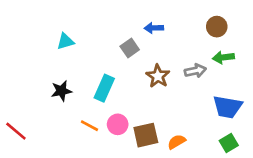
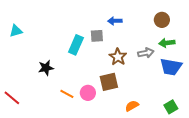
cyan triangle: (65, 41) -> (16, 31), moved
gray square: (130, 48) -> (97, 36), turned 32
cyan rectangle: (104, 88) -> (76, 45), moved
blue trapezoid: (227, 107) -> (171, 67), moved
brown square: (146, 135) -> (109, 82), moved

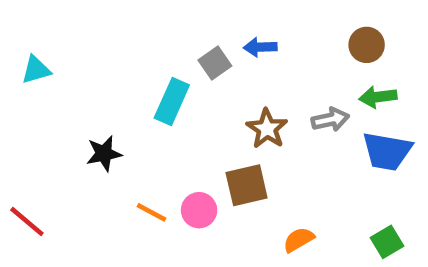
gray square: (97, 36) -> (215, 63), moved, turned -32

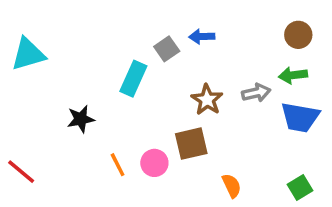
brown circle: (367, 45) -> (298, 35), moved
cyan triangle: (36, 70) -> (28, 54), size x1.5
orange line: (151, 212) -> (118, 165), turned 35
orange semicircle: (299, 240) -> (232, 186), turned 95

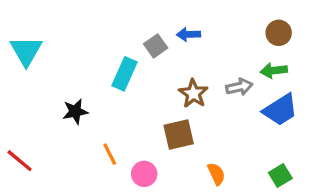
cyan triangle: (28, 54) -> (26, 51), turned -44
blue trapezoid: (300, 117) -> (280, 110), turned -42
pink circle: (154, 163) -> (144, 174), moved

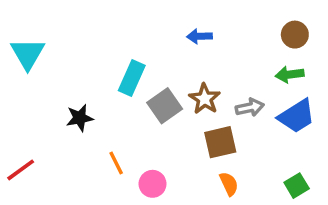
gray square: (156, 46) -> (165, 106), moved, size x1.4
gray arrow: (239, 87) -> (250, 107), moved
brown square: (179, 134) -> (220, 142), moved
red line: (20, 161) -> (21, 170), turned -76

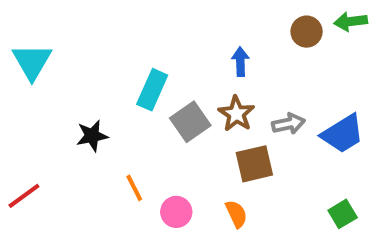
brown circle: (295, 35) -> (307, 32), moved
blue arrow: (199, 36) -> (240, 62), moved, turned 90
green arrow: (290, 74) -> (351, 22), moved
orange semicircle: (229, 184) -> (236, 214), moved

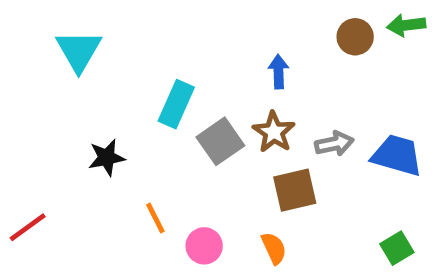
cyan triangle: (32, 62) -> (79, 51), moved
blue trapezoid: (343, 134) -> (397, 155), turned -132

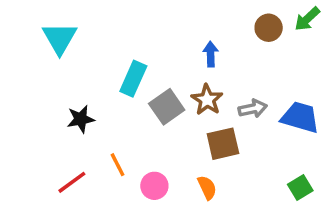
green arrow: (406, 25) -> (307, 19), turned -36
red line: (28, 227) -> (72, 182), moved

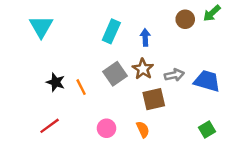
cyan rectangle: (133, 79) -> (111, 31), moved
black star: (81, 119) -> (56, 82), turned 30
orange line: (118, 165) -> (81, 87), moved

